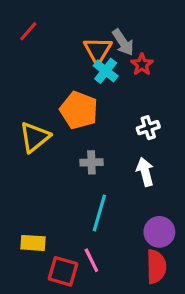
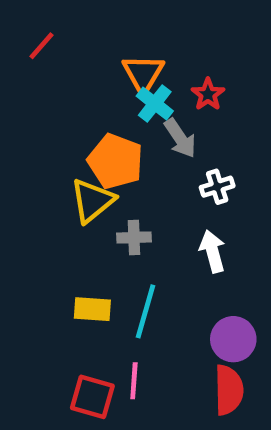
gray arrow: (123, 42) -> (180, 138), moved
yellow triangle: (35, 137) -> (92, 201), moved
yellow rectangle: (33, 243) -> (92, 309), moved
pink line: (91, 260) -> (134, 381), turned 30

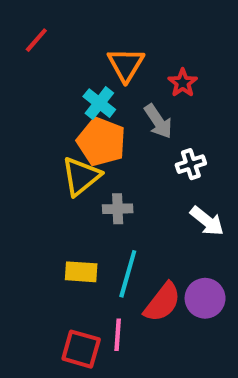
cyan cross: (155, 104) -> (99, 103), moved
white arrow: (213, 251) -> (207, 221), moved, turned 144
red semicircle: (229, 390) -> (162, 302), moved, turned 39

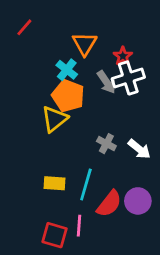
white cross: (191, 164) -> (128, 78), moved, size x1.6
gray cross: (118, 209) -> (106, 144), moved, turned 30

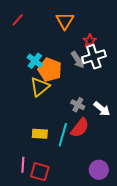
orange triangle: (85, 44) -> (65, 21), moved
cyan cross: (67, 70) -> (35, 61), moved
purple circle: (138, 201) -> (99, 170), moved
red semicircle: (109, 204) -> (80, 128), moved
pink line: (79, 226) -> (23, 165), moved

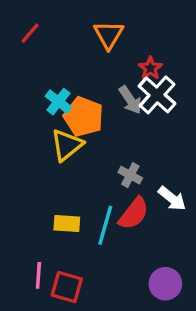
white cross: (94, 57) -> (157, 95), turned -30
white arrow: (102, 109) -> (172, 199), moved

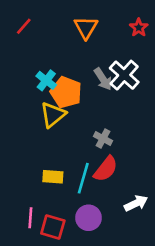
red star: (150, 68) -> (139, 28), moved
white arrow: (172, 199) -> (136, 203), moved, turned -65
purple circle: (165, 284) -> (89, 218), moved

